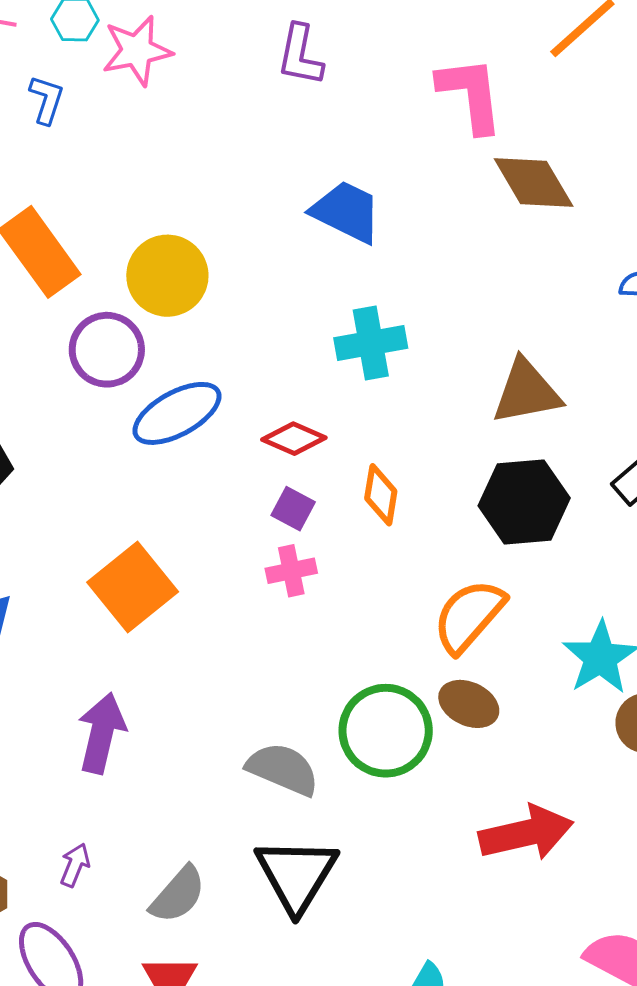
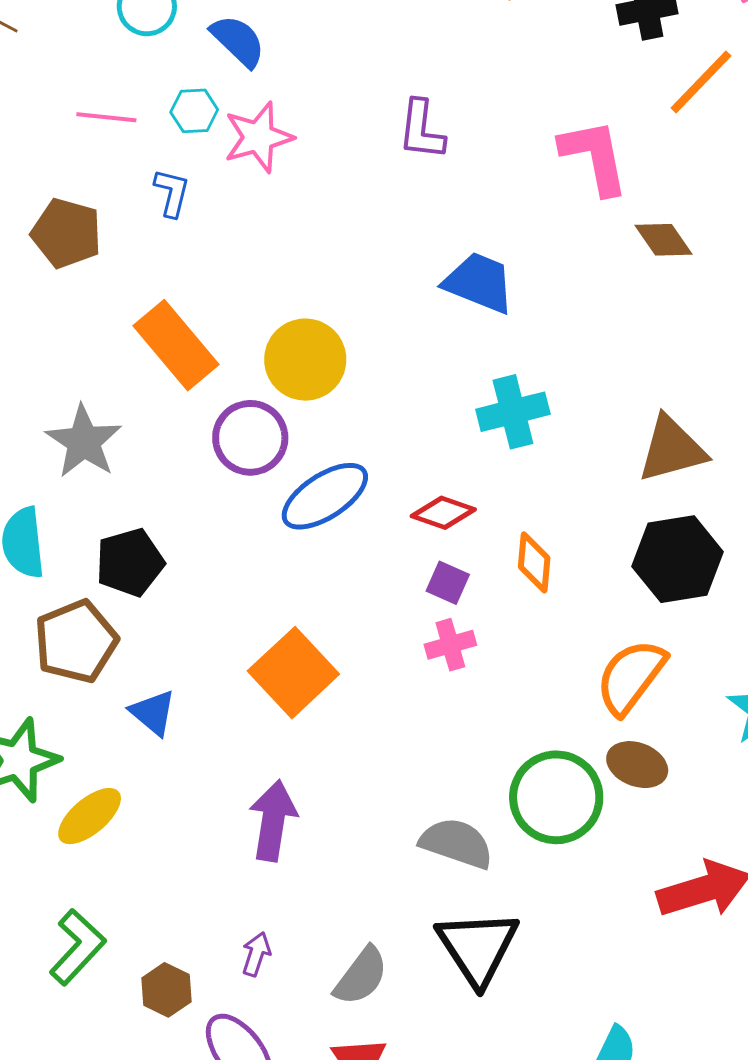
brown diamond: (534, 182) -> (664, 240), size x0.7

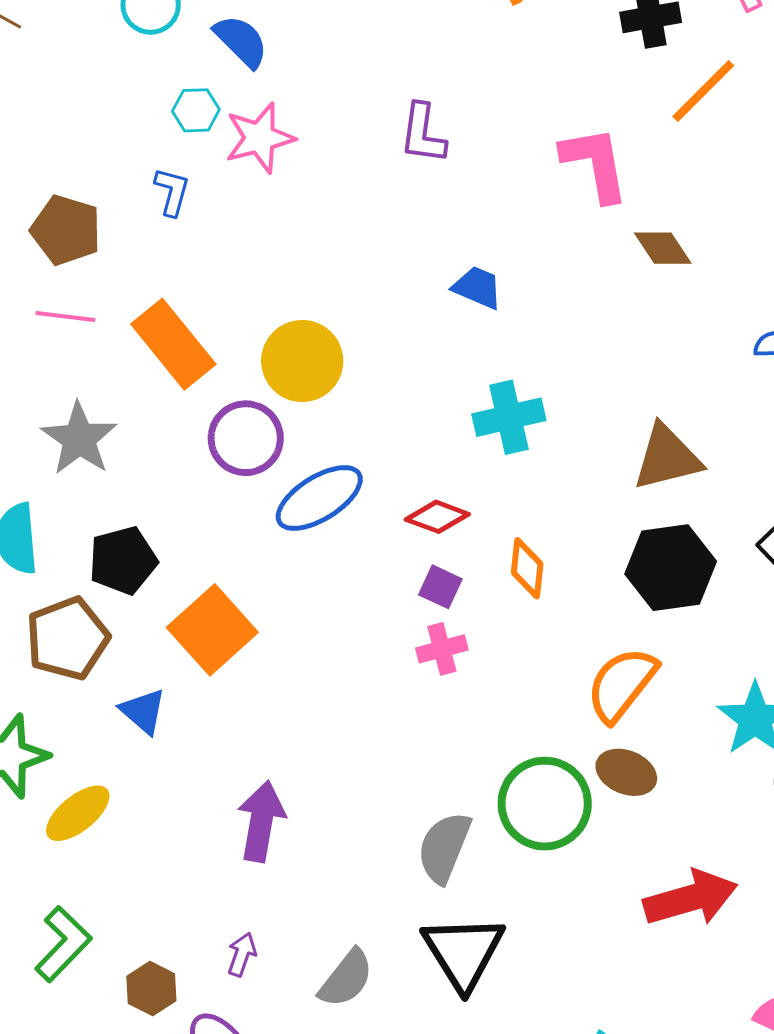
pink line: (106, 117) -> (65, 316), moved
blue trapezoid: (479, 283) -> (477, 287), size x0.7
orange square: (293, 673) -> (212, 630), moved
gray semicircle: (456, 843) -> (444, 847), turned -88

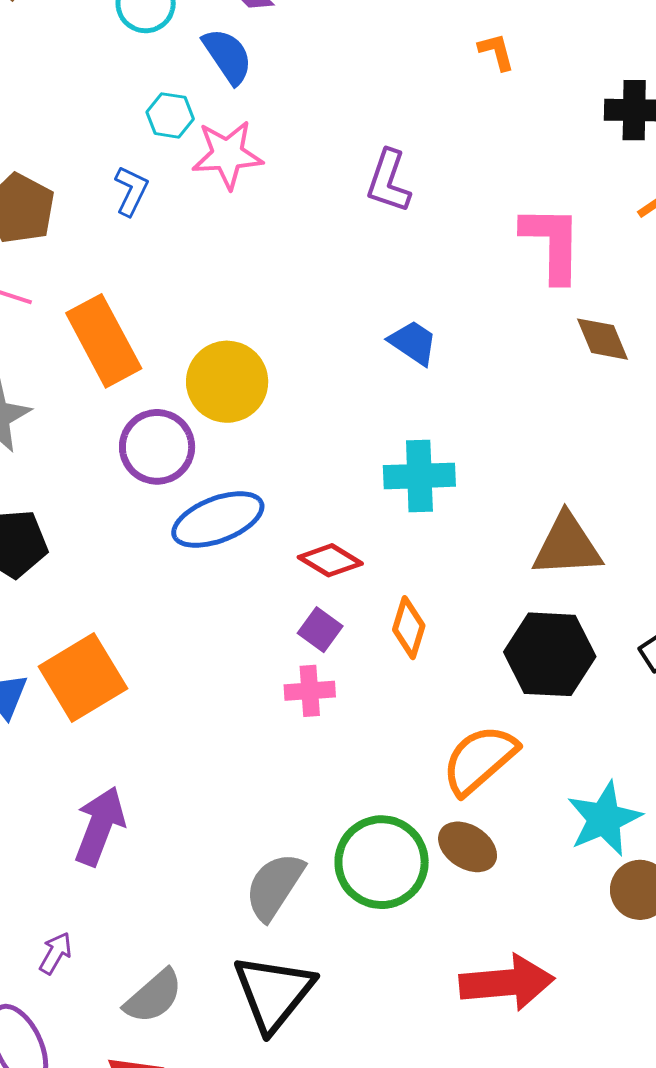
orange square: (212, 630) -> (83, 677), moved

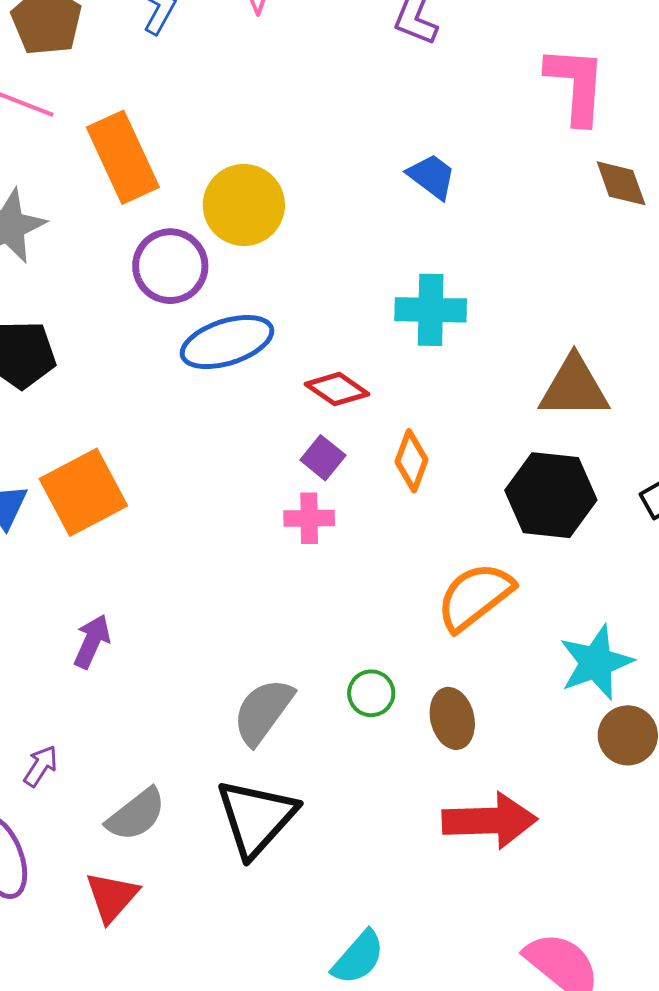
purple arrow: (100, 826) -> (92, 641), size x0.7
brown ellipse: (468, 847) -> (452, 718), moved, turned 40
green circle: (382, 862) -> (371, 693), size x0.5

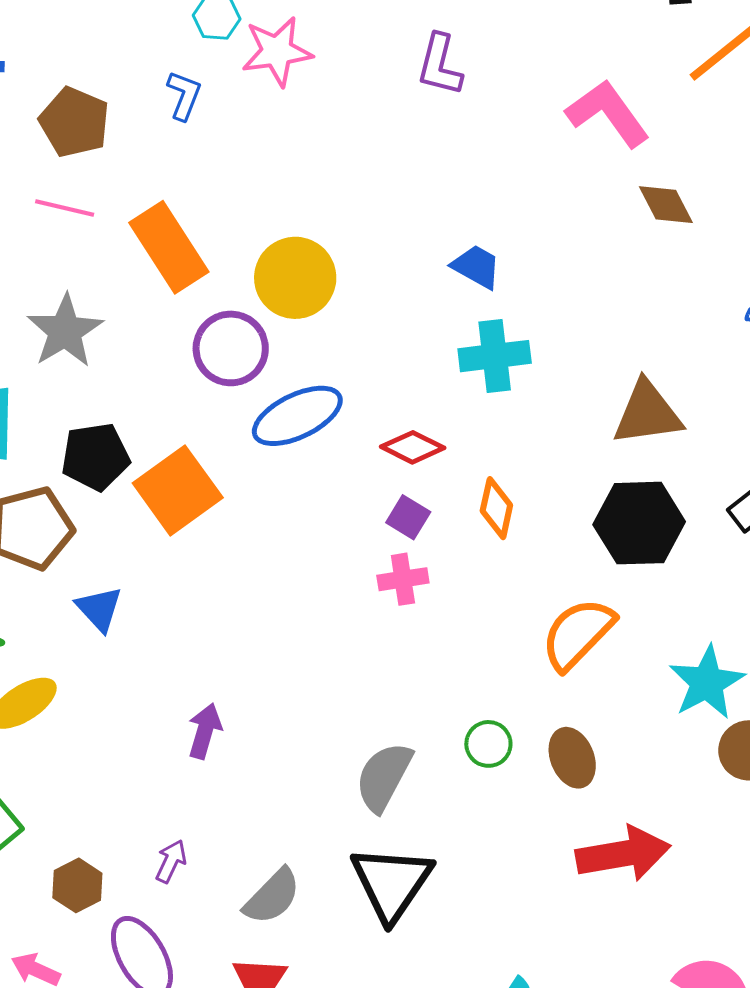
pink L-shape: (576, 85) -> (608, 113), turned -32
blue trapezoid: (432, 176) -> (476, 267), moved
orange square: (83, 492) -> (178, 490), moved

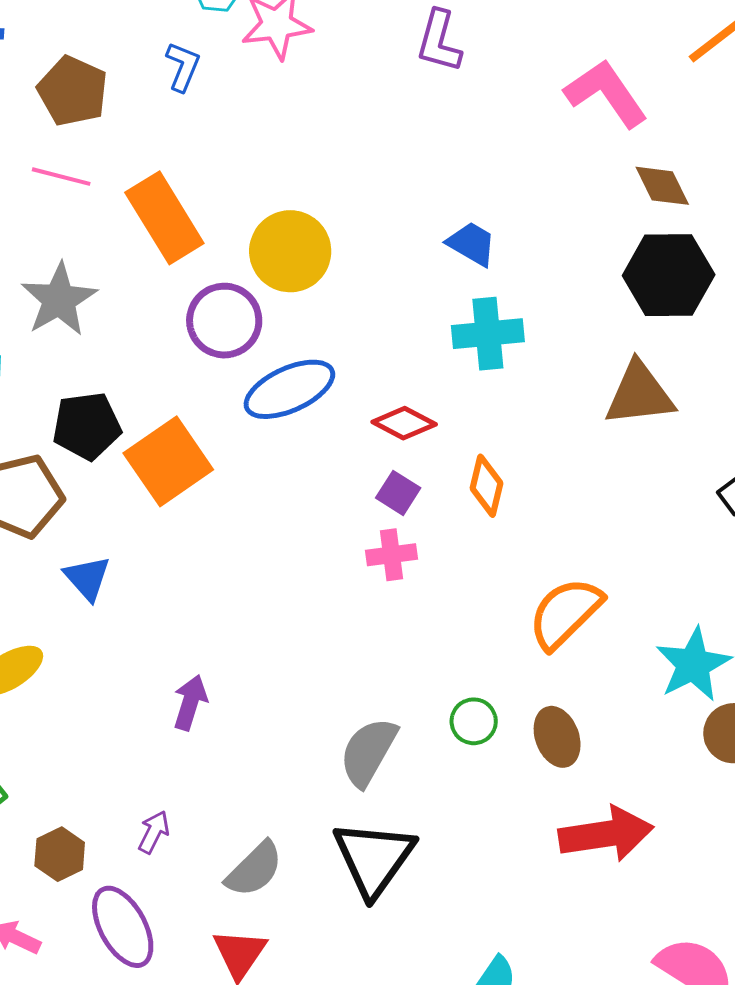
black hexagon: (639, 523) -> (669, 275), moved

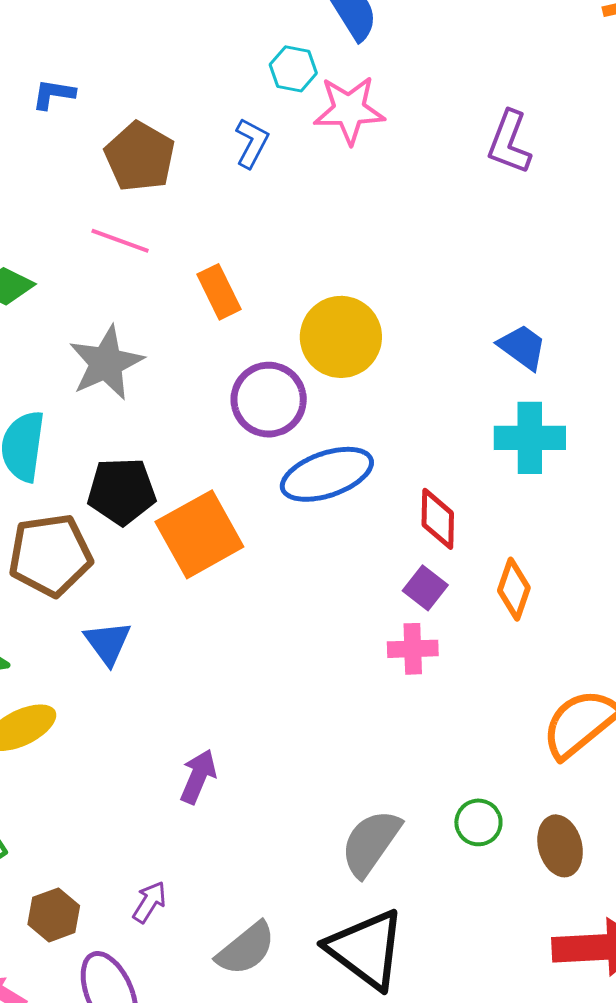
orange rectangle: (164, 218) -> (219, 292), size x0.6
red diamond: (404, 423) -> (438, 519), turned 58
black triangle: (374, 858) -> (366, 949), turned -34

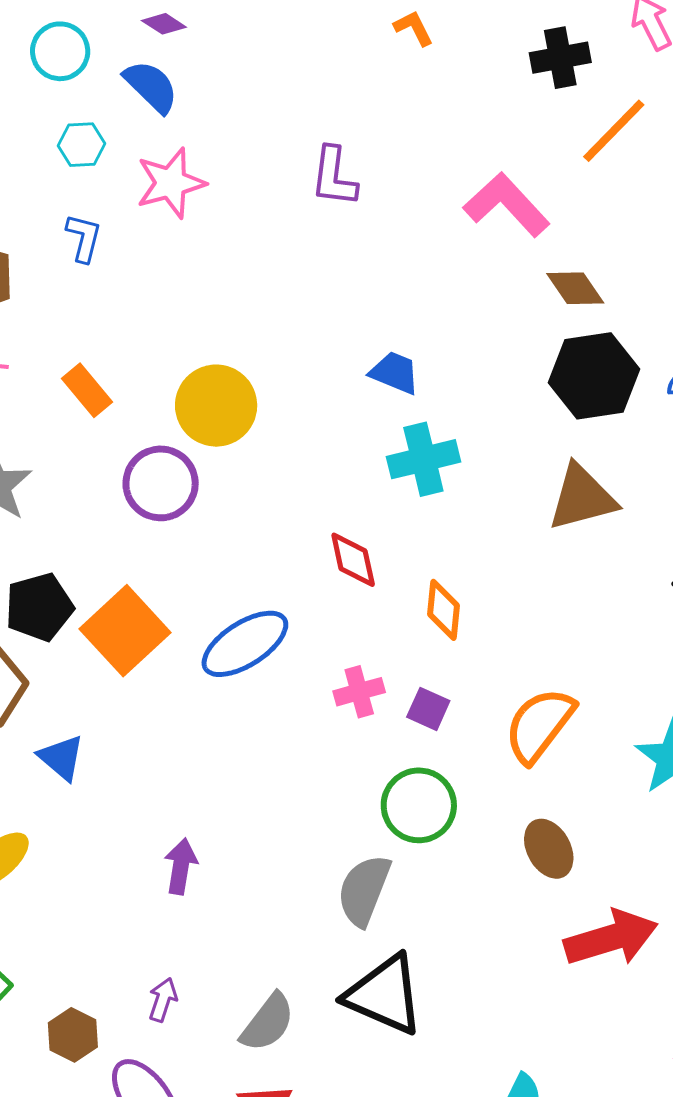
cyan hexagon: (293, 69) -> (82, 145), moved
blue ellipse: (327, 474) -> (245, 644), moved
purple square: (425, 588) -> (428, 709), moved
green circle: (478, 822) -> (419, 805), moved, size x1.6

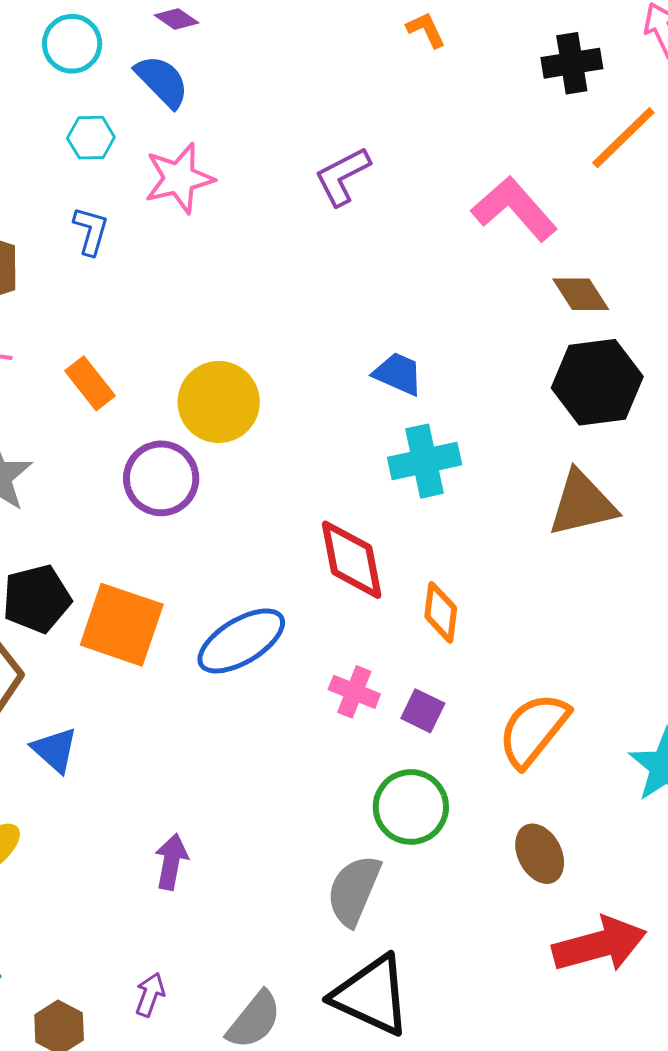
purple L-shape: (334, 177) -> (342, 176), turned 54
red diamond: (353, 560) -> (352, 560), size x1.4
orange square: (125, 631) -> (122, 625), turned -30
pink cross: (359, 692) -> (354, 692), turned 36

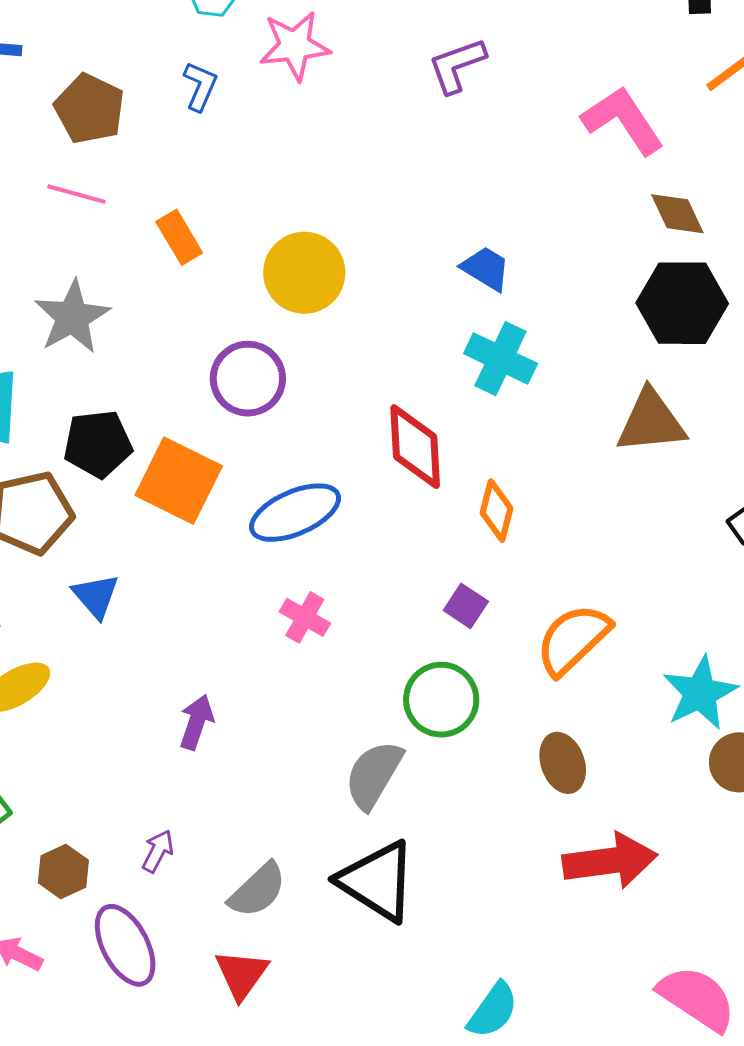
cyan cross: (425, 461) -> (501, 359), turned 30
purple circle: (161, 478) -> (248, 379), moved
pink cross: (354, 692) -> (305, 617), moved

